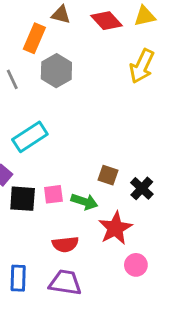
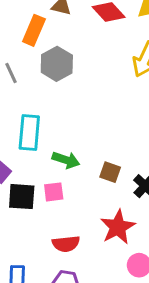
cyan rectangle: (30, 137) -> (29, 132), turned -52
green arrow: (84, 202) -> (66, 160), moved

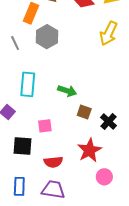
green arrow: (66, 160) -> (67, 91), moved
black square: (22, 197) -> (23, 146), moved

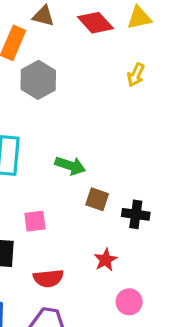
yellow arrow: (109, 33) -> (136, 75), size x0.6
black cross: (109, 122) -> (136, 214), turned -35
red star: (89, 150) -> (106, 260), size x0.6

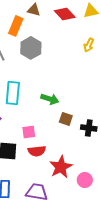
red star: (106, 260) -> (61, 167), moved, size x1.6
red semicircle: (48, 278) -> (37, 151), moved

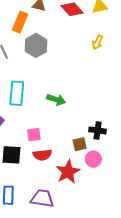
brown square: (66, 119) -> (80, 144), moved, turned -32
pink circle: (85, 180) -> (93, 159), moved

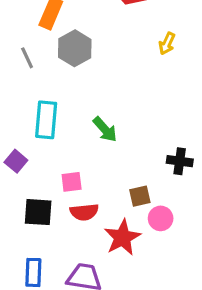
green arrow: (56, 100) -> (105, 129), turned 30
black cross: (98, 130) -> (180, 161), moved

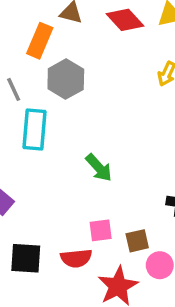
cyan rectangle: (46, 120) -> (34, 129), moved
pink square: (72, 182) -> (101, 230), moved

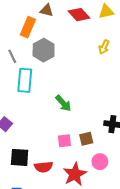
brown square: (137, 241) -> (86, 139), moved
red semicircle: (76, 258) -> (44, 167), moved

